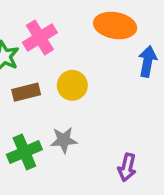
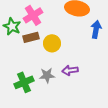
brown rectangle: (26, 92) -> (31, 37), moved
purple arrow: (127, 167) -> (70, 70), moved, turned 70

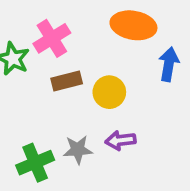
brown rectangle: (31, 37) -> (67, 81), moved
yellow circle: (52, 43) -> (109, 92), moved

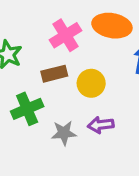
pink cross: (52, 38) -> (65, 35), moved
green cross: (35, 163) -> (27, 109), moved

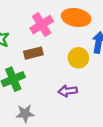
yellow circle: (91, 83) -> (78, 58), moved
gray star: (64, 133) -> (25, 113), moved

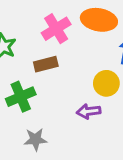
yellow circle: (78, 58) -> (106, 83), moved

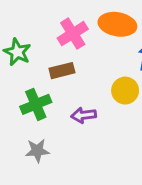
purple arrow: (89, 111) -> (84, 115), moved
gray star: (35, 139) -> (37, 151), moved

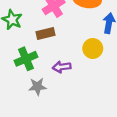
gray star: (37, 151) -> (37, 86), moved

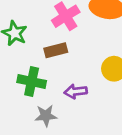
green cross: (26, 59) -> (32, 82), turned 35

